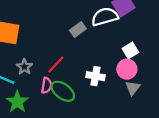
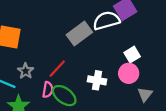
gray rectangle: (78, 30) -> (79, 33), size x1.5
gray triangle: (133, 88) -> (145, 94), moved

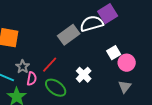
pink circle: (129, 73) -> (127, 63), moved
white cross: (97, 80) -> (84, 75), turned 35
pink semicircle: (48, 90) -> (32, 79), moved

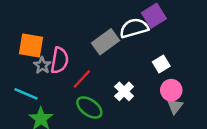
pink circle: (127, 63) -> (171, 90), moved
gray star: (23, 67) -> (42, 65), moved
pink semicircle: (32, 79) -> (60, 60), moved, size x1.5

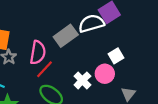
pink semicircle: (60, 60) -> (38, 53), moved
pink circle: (171, 90) -> (105, 74), moved

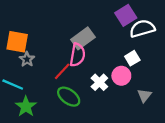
white semicircle: (91, 23) -> (142, 29), moved
pink semicircle: (38, 53) -> (77, 55), moved

